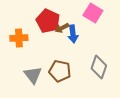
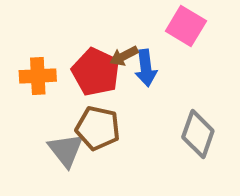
red pentagon: (48, 21) -> (96, 72), moved
brown pentagon: (60, 71) -> (98, 128), moved

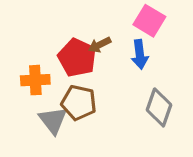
blue arrow: (146, 68) -> (140, 54), moved
orange cross: (38, 76) -> (35, 80), moved

